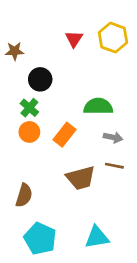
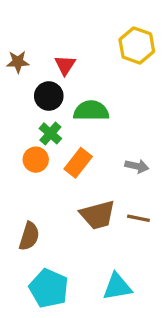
red triangle: (74, 39) -> (65, 65), moved
green semicircle: (98, 106) -> (91, 111), moved
green cross: (29, 108) -> (50, 133), moved
brown line: (114, 166) -> (138, 218), moved

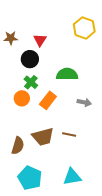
green semicircle: (91, 111) -> (67, 74), moved
brown trapezoid: (98, 215) -> (43, 137), moved
brown line: (138, 218) -> (69, 135), moved

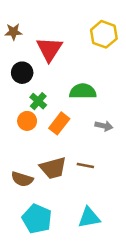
brown star: (11, 38) -> (13, 32), moved
red triangle: (40, 40) -> (49, 49), size x1.6
black circle: (30, 59) -> (22, 73), moved
brown semicircle: (18, 146) -> (22, 179), turned 90

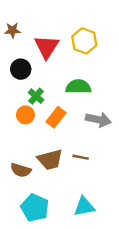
yellow hexagon: (104, 34) -> (84, 41), moved
gray arrow: (104, 126) -> (98, 120), size x1.5

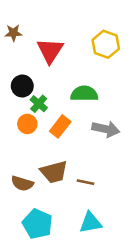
yellow hexagon: (84, 41) -> (106, 44), moved
black circle: (21, 69) -> (22, 86), moved
brown line: (81, 157) -> (86, 182), moved

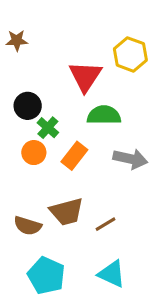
red triangle: (50, 51) -> (85, 76), moved
brown line: (86, 182) -> (105, 224), turned -42
cyan triangle: (91, 223) -> (112, 274), turned 35

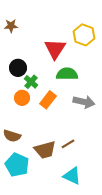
brown trapezoid: (67, 212) -> (45, 150), moved
brown semicircle: (28, 226) -> (12, 136), moved
cyan pentagon: (46, 276) -> (17, 165), moved

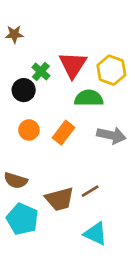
yellow hexagon: (84, 35) -> (111, 70), moved
green cross: (31, 82) -> (41, 71), moved

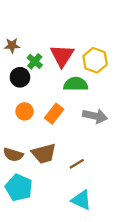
brown star: (14, 34) -> (12, 45), moved
brown trapezoid: (60, 199) -> (44, 153), moved

